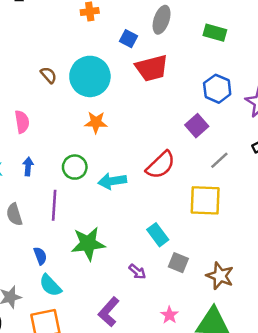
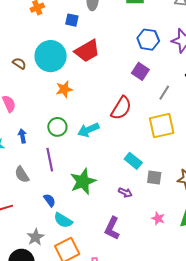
red trapezoid: (152, 68) -> (87, 51), moved

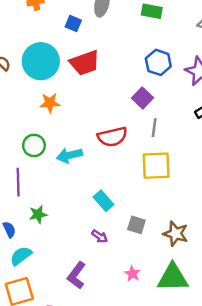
gray line: (164, 93) -> (154, 128), moved, turned -35
red semicircle: (121, 108) -> (112, 137), turned 35
cyan rectangle: (133, 161) -> (103, 201), moved
green star: (83, 181) -> (38, 214), moved, size x0.6
cyan semicircle: (63, 220) -> (21, 256), turned 102

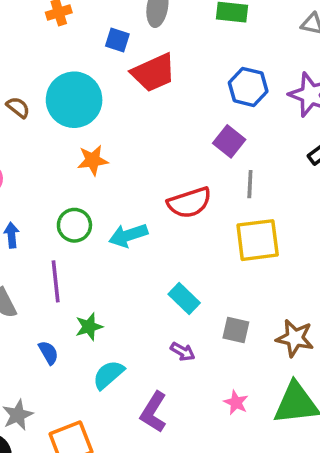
red trapezoid: (85, 63) -> (153, 73), moved
cyan semicircle: (21, 256) -> (108, 375), moved

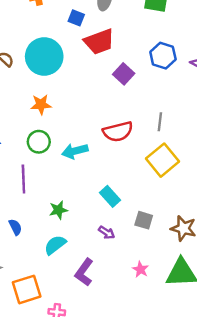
purple square: (229, 141) -> (124, 74), moved
orange star: (93, 160) -> (41, 105), moved
yellow square: (258, 240) -> (163, 160), turned -36
green star: (89, 327) -> (58, 210), moved

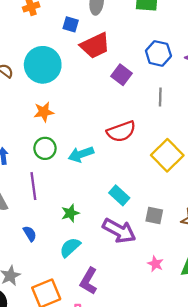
gray line: (160, 122) -> (160, 97), moved
purple arrow: (107, 232) -> (119, 231), size x2.0
purple L-shape: (84, 272) -> (89, 281), moved

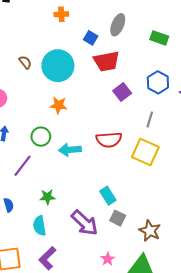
orange star: (44, 112) -> (59, 105), moved
yellow square: (167, 155) -> (145, 152), moved, turned -36
purple line: (33, 186) -> (22, 166), turned 30
cyan rectangle: (119, 195) -> (108, 196), moved
cyan semicircle: (70, 247) -> (39, 226), turned -72

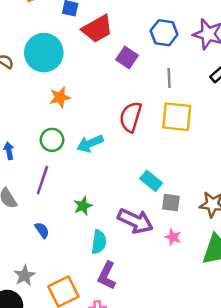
red semicircle: (109, 140) -> (131, 117), turned 130
cyan semicircle: (39, 226) -> (99, 242), moved, turned -144
pink star: (108, 259) -> (173, 237), moved

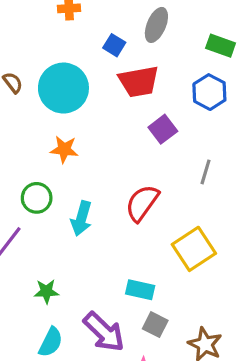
blue hexagon: (164, 33) -> (209, 92), moved
yellow square: (177, 117) -> (194, 249), moved, turned 32
cyan arrow: (90, 144) -> (81, 218), turned -70
cyan rectangle: (151, 181) -> (140, 290), turned -45

